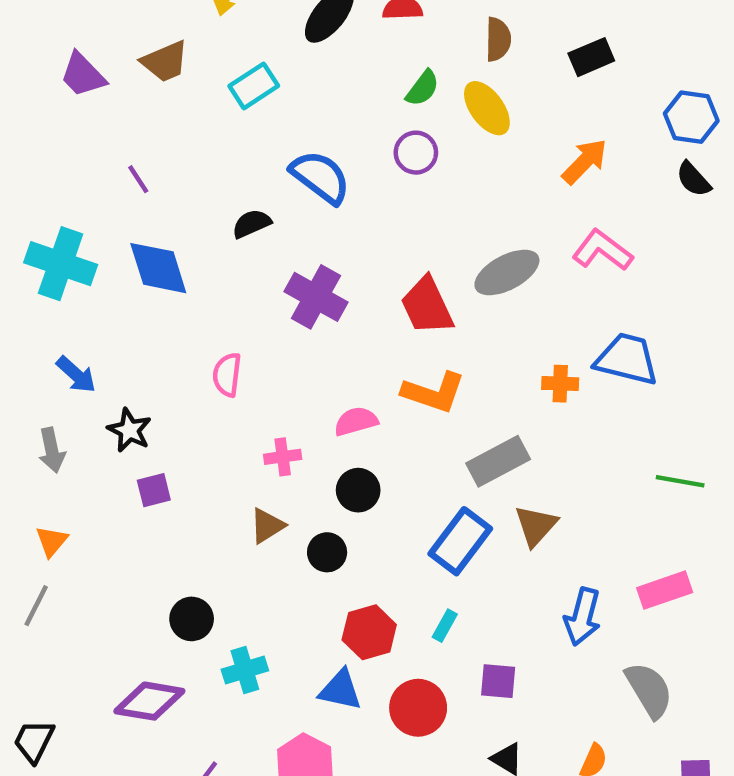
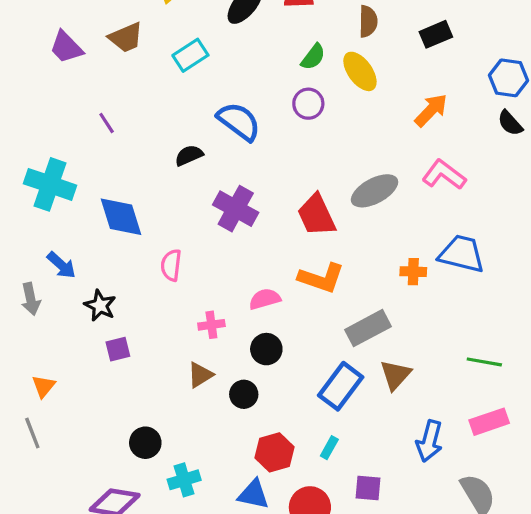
blue diamond: (158, 268) -> (121, 217), moved
gray arrow: (52, 450) -> (31, 299), moved
green line: (680, 481) -> (484, 362), moved
gray line: (36, 606) -> (32, 433), turned -48

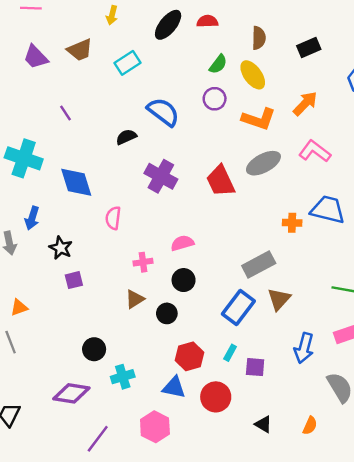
blue arrow: (61, 265) -> (32, 218), turned 65
orange L-shape: (321, 278) -> (259, 119), moved
orange triangle: (44, 386) -> (19, 307), turned 30
purple square: (368, 488) -> (255, 367), moved

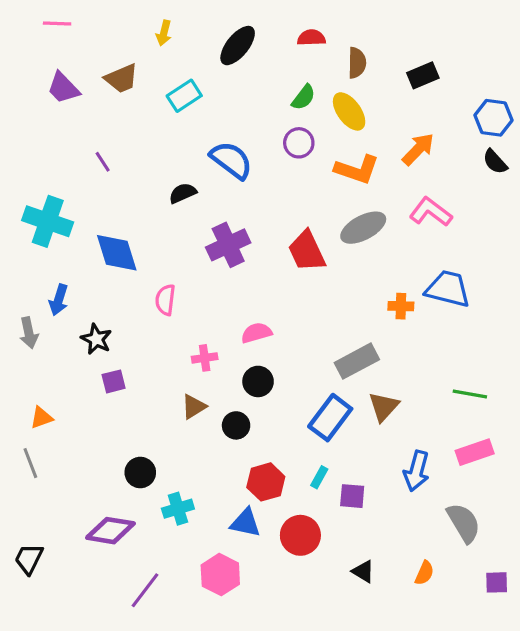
red semicircle: (207, 21) -> (311, 38), moved
purple cross: (161, 176) -> (228, 245), turned 36

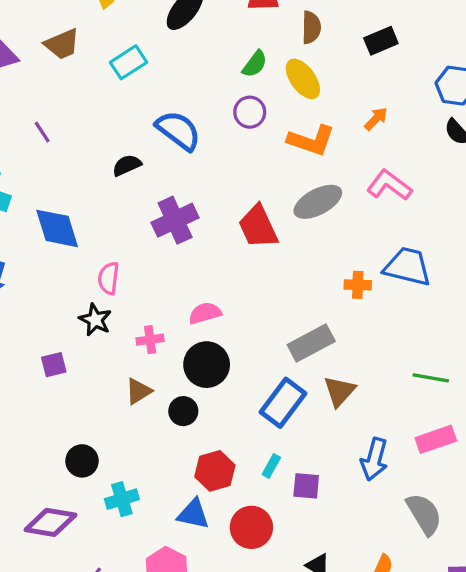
orange arrow: (418, 149) -> (376, 119), size x0.7
black star: (96, 339) -> (95, 320), moved
black circle: (258, 381) -> (207, 365), size x1.4

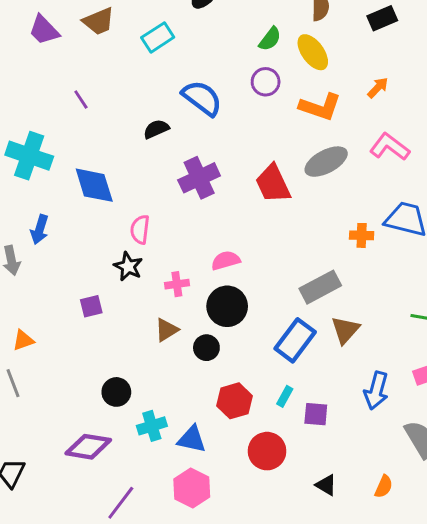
blue triangle: (193, 514) -> (192, 439), moved

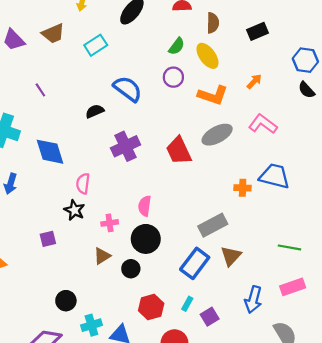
pink semicircle: (226, 261) -> (145, 206), turned -66
purple square: (316, 414) -> (210, 317), turned -36

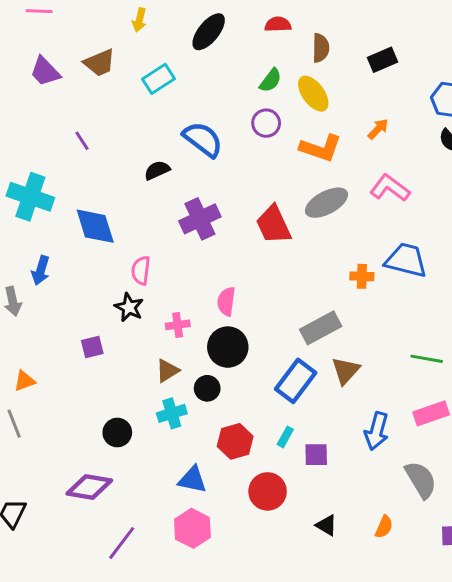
purple square: (210, 317) -> (316, 455), turned 30
cyan cross: (91, 325) -> (172, 413), moved

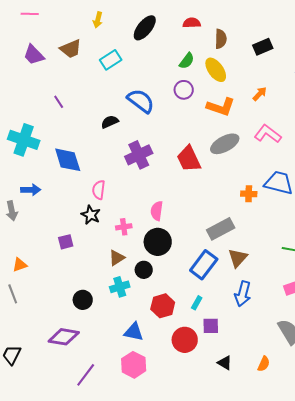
blue arrow: (41, 270) -> (31, 190), turned -108
blue arrow: (377, 431) -> (243, 294), moved
purple square: (316, 455) -> (211, 326), moved

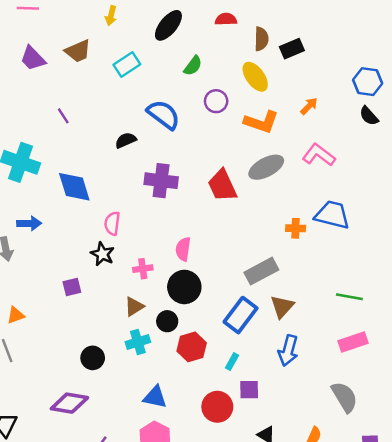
black rectangle: (263, 47) -> (292, 49), moved
green semicircle: (187, 61) -> (193, 66), moved
purple cross: (139, 155) -> (161, 181), turned 32
red hexagon: (163, 306) -> (192, 347), moved

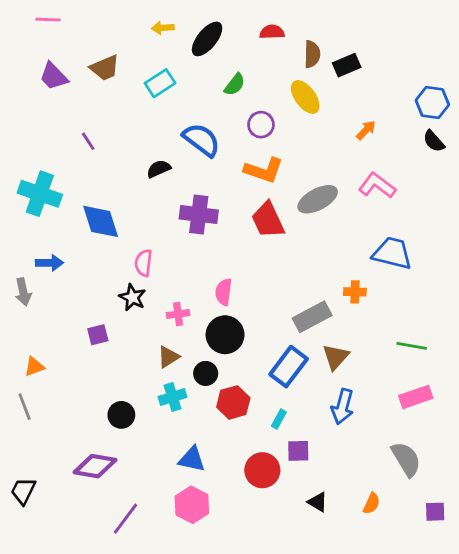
yellow arrow: (111, 16) -> (163, 28), moved, turned 72
orange L-shape: (261, 122) -> (264, 170), moved
orange cross: (296, 228) -> (355, 292), moved

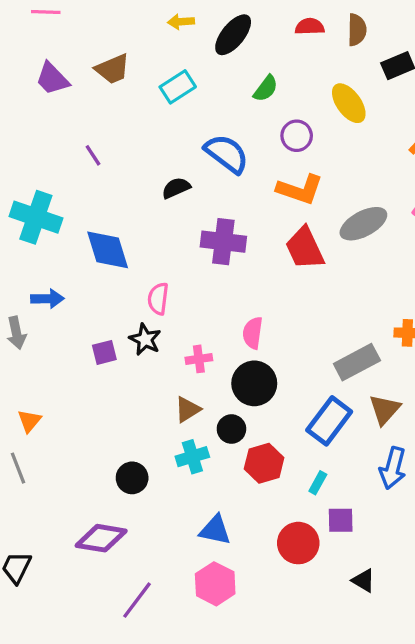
brown semicircle: (312, 54) -> (357, 30), moved
purple square: (98, 335) -> (104, 352), moved
orange triangle: (34, 367) -> (29, 421), turned -30

